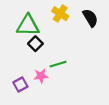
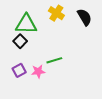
black square: (35, 44) -> (20, 41), moved
purple square: (20, 85) -> (19, 70), moved

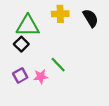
yellow cross: (56, 13) -> (60, 14), turned -35
green line: (54, 60) -> (58, 65), turned 63

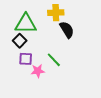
black semicircle: (91, 18) -> (67, 30), moved
purple square: (20, 75) -> (26, 59), moved, turned 32

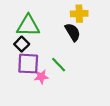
yellow cross: (56, 13) -> (79, 14), moved
purple square: (26, 59) -> (28, 64), size x1.5

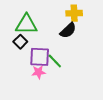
black semicircle: (73, 32) -> (68, 30), turned 78
purple square: (28, 64) -> (40, 57), moved

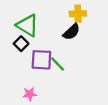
green triangle: (26, 24) -> (27, 25), turned 30
pink star: (39, 72) -> (30, 94), moved

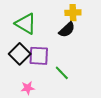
black square: (21, 44) -> (20, 54), moved, size x1.5
green line: (58, 64) -> (62, 73), moved

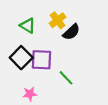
yellow cross: (73, 13) -> (58, 20), moved, turned -35
green triangle: (26, 24) -> (28, 26), size x0.7

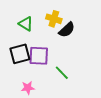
yellow cross: (58, 20) -> (54, 19), turned -35
black square: (21, 58) -> (20, 54), turned 30

